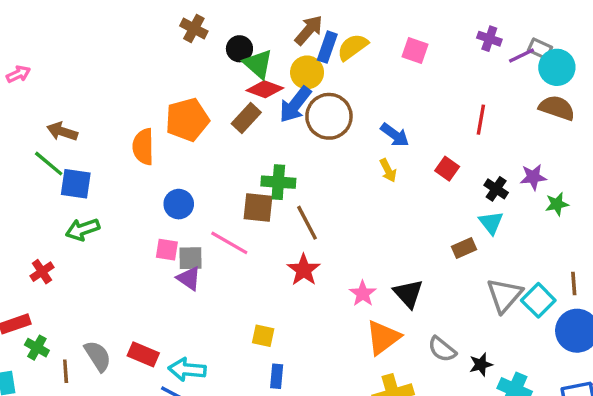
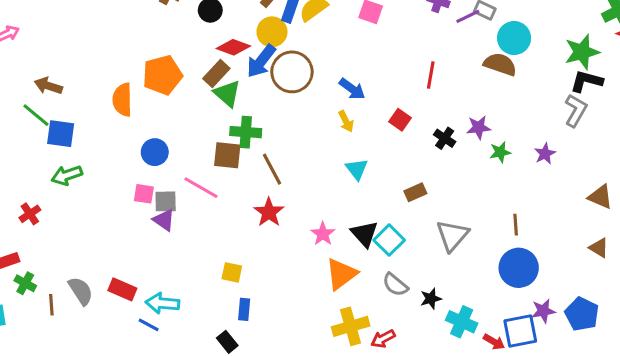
green triangle: (258, 64) -> (227, 94), moved
cyan circle: (557, 67) -> (514, 38), moved
cyan triangle: (491, 223) -> (357, 169), moved
cyan square: (538, 300) -> (389, 240), moved

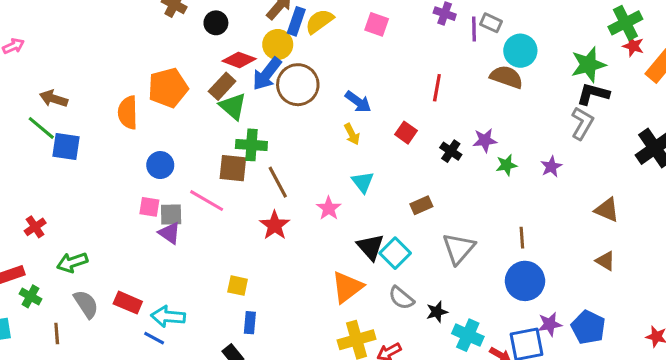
purple line: (468, 16) -> (474, 29), turned -65
green arrow: (67, 175) -> (72, 262), moved
pink star: (323, 234) -> (329, 208), moved
brown line: (51, 305) -> (57, 333), moved

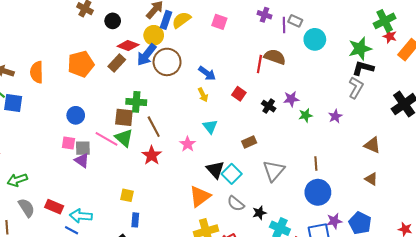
brown semicircle: (506, 77) -> (275, 57), moved
green triangle: (233, 106) -> (124, 138), moved
orange semicircle: (128, 112) -> (37, 72), moved

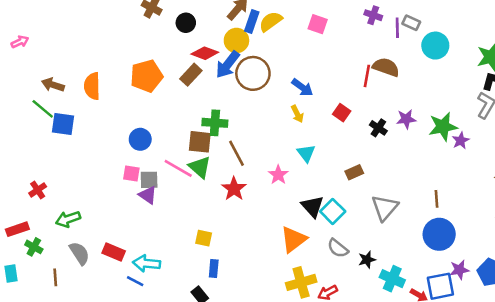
green star: (306, 115) -> (443, 127), moved, size x1.6

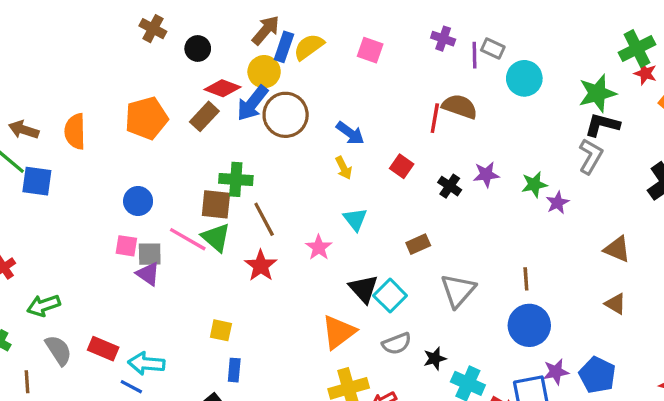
green star: (443, 127) -> (534, 184), size x0.7
gray semicircle: (338, 248) -> (397, 344), turned -60

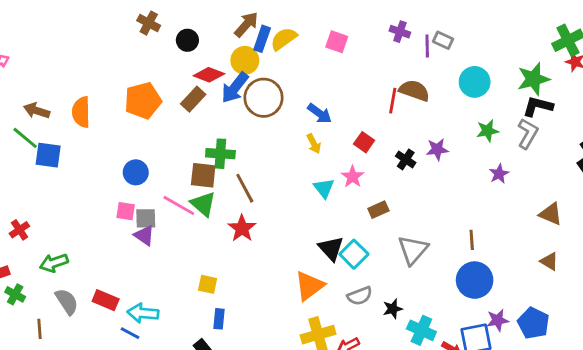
cyan circle: (524, 78) -> (475, 82), moved
green star: (534, 184) -> (488, 131), moved
pink star: (319, 247) -> (353, 177), moved

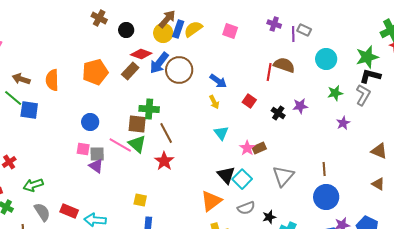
yellow circle: (245, 60) -> (163, 33), moved
pink star: (353, 177) -> (247, 148), moved

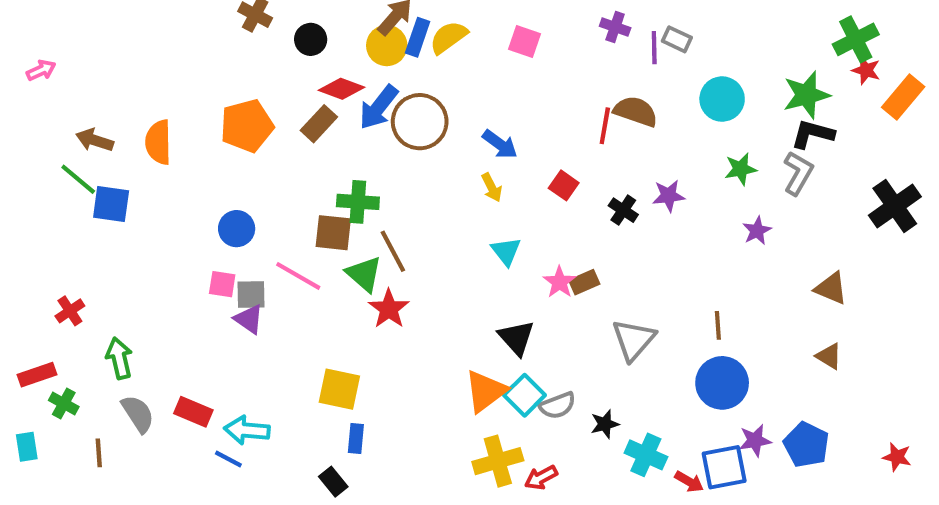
green triangle: (137, 144) -> (364, 274), moved
cyan square: (242, 179) -> (525, 395), moved
green arrow: (33, 185) -> (119, 358), turned 96
yellow square: (140, 200) -> (339, 389), size x1.5

